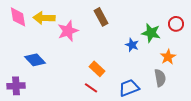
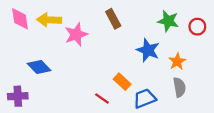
green star: (151, 33) -> (168, 21), moved
blue star: (132, 45) -> (148, 50), size x1.5
orange star: (168, 57) -> (177, 61), moved
orange rectangle: (97, 69) -> (122, 82), moved

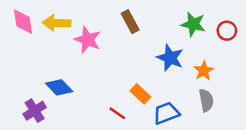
pink star: (76, 34) -> (88, 40), turned -30
blue diamond: (39, 67) -> (59, 87), moved
purple cross: (18, 96) -> (35, 111), moved, turned -30

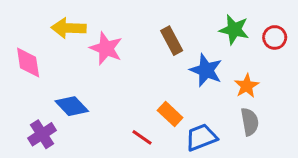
pink diamond: (23, 22) -> (28, 62), moved
brown rectangle: (130, 22) -> (172, 41), moved

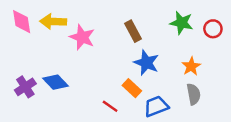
pink diamond: (28, 62) -> (22, 22), moved
blue star: (206, 70) -> (146, 63), moved
purple cross: (42, 134) -> (25, 87), moved

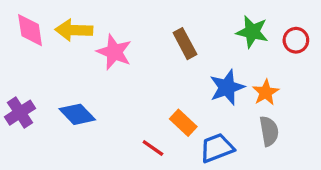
blue star: (146, 63) -> (227, 87), moved, turned 30
purple cross: (25, 87) -> (20, 113), moved

